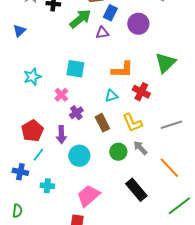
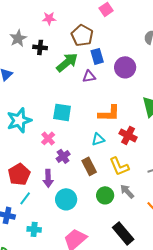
blue rectangle: (110, 13) -> (97, 56), turned -42
cyan star: (32, 77) -> (19, 120), size x1.4

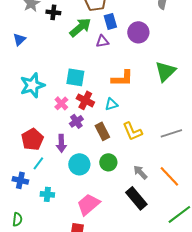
red cross: (128, 135) -> (85, 100), moved
gray arrow: (127, 191) -> (140, 172), moved
green circle: (105, 195) -> (108, 162), moved

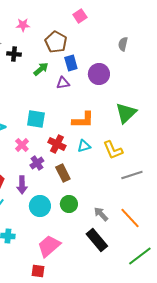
green arrow: (80, 27) -> (41, 69), size x0.7
red cross: (85, 100) -> (57, 144), moved
cyan triangle: (111, 104) -> (84, 146), moved
yellow L-shape: (132, 131) -> (113, 150), moved

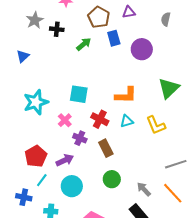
purple triangle: (63, 83) -> (129, 12), moved
purple cross: (37, 163) -> (80, 138), turned -32
gray line: (132, 175) -> (176, 164), moved
purple arrow: (22, 185) -> (65, 160), turned -114
cyan circle: (40, 206) -> (72, 186), moved

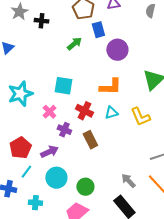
green arrow: (84, 44) -> (74, 44), moved
purple circle: (142, 49) -> (117, 50), moved
green circle: (112, 179) -> (85, 187), moved

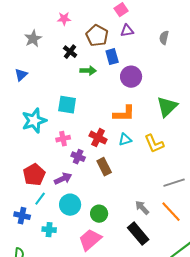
black cross: (41, 21) -> (70, 52), moved, turned 32
green arrow: (74, 44) -> (88, 71), turned 42
cyan square: (63, 86) -> (67, 105), moved
pink cross: (49, 112) -> (63, 139), turned 32

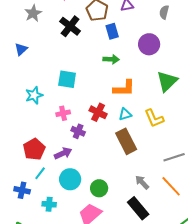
black cross: (70, 52) -> (70, 26), size x1.5
green arrow: (88, 71) -> (111, 59), moved
purple circle: (131, 77) -> (149, 44), moved
cyan star: (34, 121) -> (34, 95), size x0.7
brown rectangle: (104, 167) -> (126, 141), moved, size x1.4

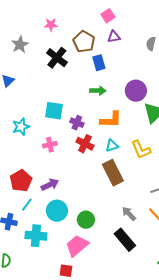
purple circle: (149, 44) -> (136, 91), moved
purple cross: (78, 131) -> (77, 123), moved
cyan cross: (49, 204) -> (36, 236), size x1.5

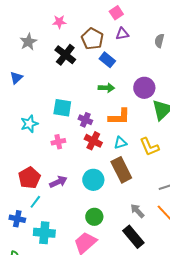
blue rectangle: (99, 63) -> (107, 60), turned -35
cyan circle: (57, 211) -> (93, 180), moved

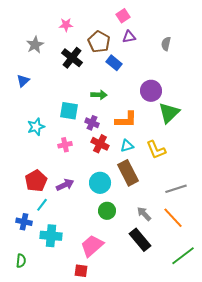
green arrow: (106, 88) -> (99, 95), moved
green circle: (94, 217) -> (107, 211), moved

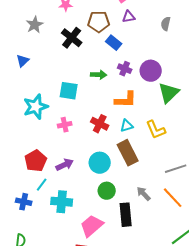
brown pentagon: (99, 42) -> (99, 22), turned -30
purple cross: (92, 123) -> (125, 69), moved
cyan star: (36, 127) -> (36, 107), size x1.4
cyan cross: (51, 236) -> (62, 202), moved
black rectangle: (140, 240) -> (126, 215), moved, turned 35

